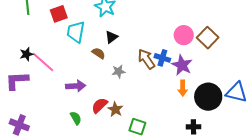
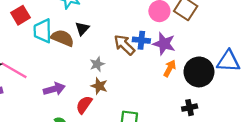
brown semicircle: (99, 53) -> (63, 38), moved, size x1.5
orange arrow: (183, 88) -> (170, 68), turned -140
brown star: (115, 109) -> (99, 86), moved

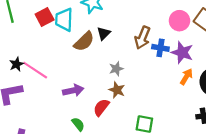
cyan trapezoid: (43, 31) -> (64, 20), moved
brown semicircle: (63, 38) -> (84, 41), turned 110
brown arrow: (124, 45) -> (142, 38), moved, turned -115

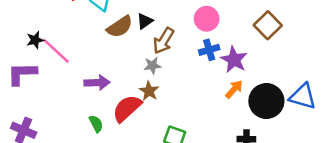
pink circle: (179, 21) -> (207, 19), moved
brown arrow: (142, 38) -> (164, 41), moved
blue cross: (160, 48) -> (209, 50), turned -35
red semicircle: (101, 107) -> (127, 108), size x1.4

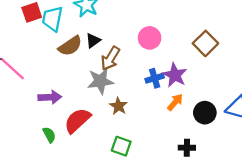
blue cross: (209, 50) -> (155, 78), moved
gray star: (152, 66) -> (100, 81), size x1.6
brown star: (149, 91) -> (118, 106), moved
black circle: (266, 101) -> (205, 113), size x0.7

